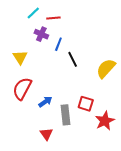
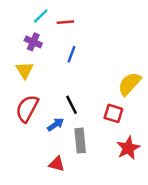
purple cross: (41, 34) -> (33, 42), moved
black line: (73, 59) -> (71, 105), moved
red square: (86, 104) -> (113, 113), moved
red triangle: (46, 134) -> (57, 164), turned -40

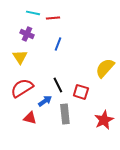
cyan line: (41, 16) -> (33, 13), turned 56
red semicircle: (27, 108) -> (22, 88), turned 30
red square: (113, 113) -> (81, 92), moved
red triangle: (57, 164) -> (30, 118), moved

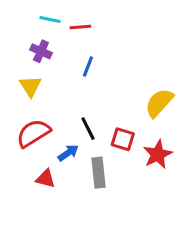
red star: (104, 120) -> (158, 154), moved

